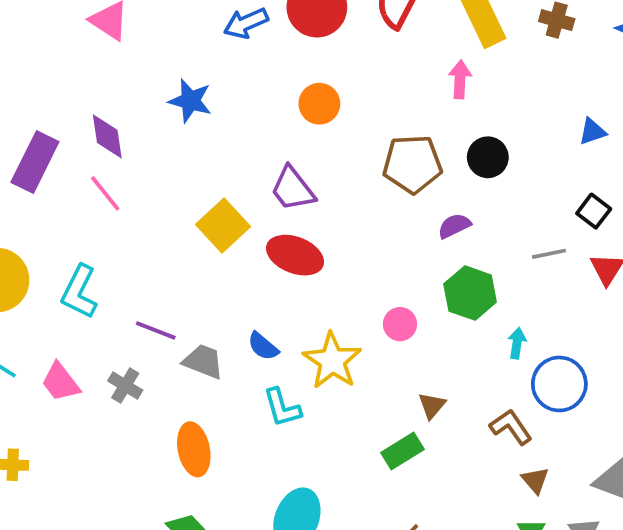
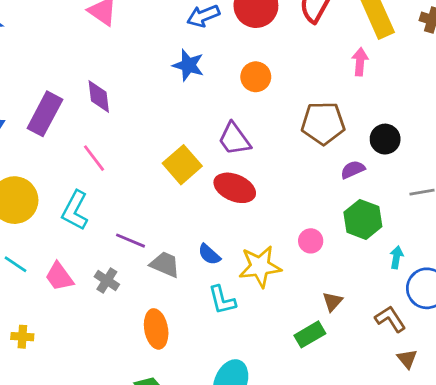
blue star: (190, 101) -> (188, 65), moved
black circle: (488, 157) -> (385, 139), moved
pink line: (105, 193) -> (94, 158), moved
yellow star: (332, 361) -> (260, 266), turned 30

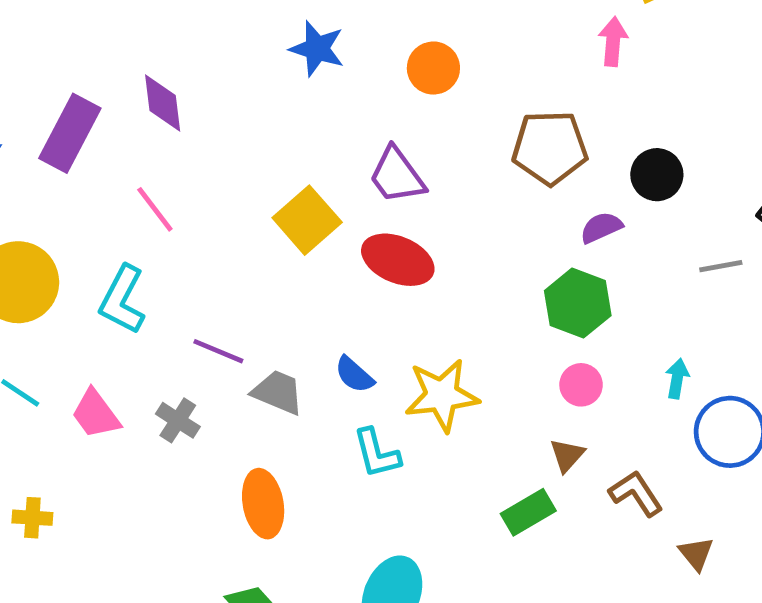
green hexagon: (363, 219) -> (578, 303), moved
pink circle: (311, 241) -> (581, 385), moved
brown L-shape: (390, 319) -> (636, 493), moved

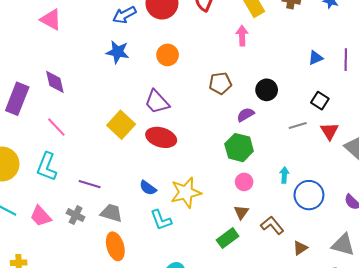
brown pentagon: (550, 148) -> (220, 83), size x0.7
gray trapezoid: (278, 392) -> (111, 213), moved
brown triangle: (696, 554) -> (300, 248), turned 42

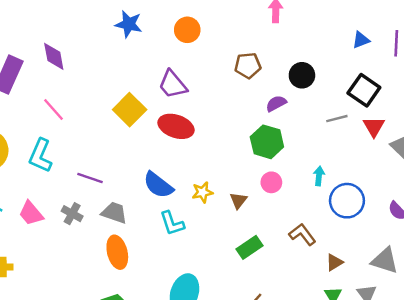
black square: (320, 101) -> (364, 90), size x1.5
blue semicircle: (148, 188) -> (158, 185), size x1.5
yellow star: (186, 193) -> (202, 192), size x0.6
brown triangle: (241, 212) -> (238, 200), moved

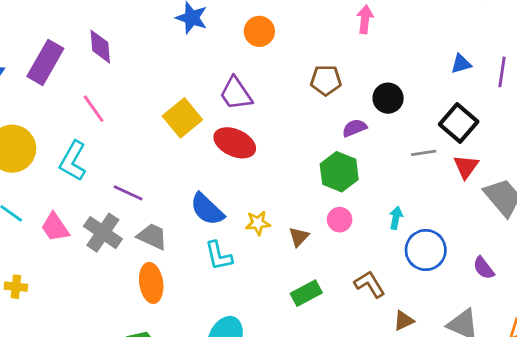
gray cross: (72, 214) -> (103, 233), size x1.5

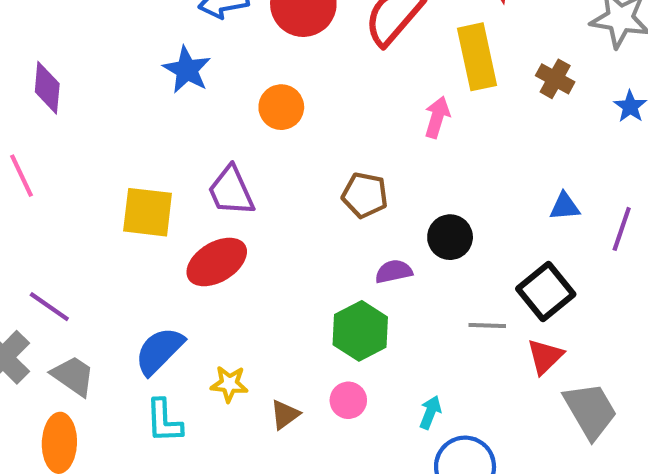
yellow square: (182, 118) -> (148, 212), turned 36
red ellipse: (235, 143) -> (217, 262), turned -66
blue semicircle: (207, 209) -> (159, 351), turned 81

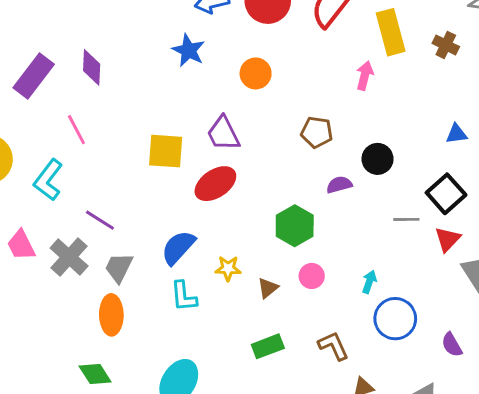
green hexagon: (360, 331) -> (295, 226), moved
gray trapezoid: (73, 376) -> (119, 268), turned -96

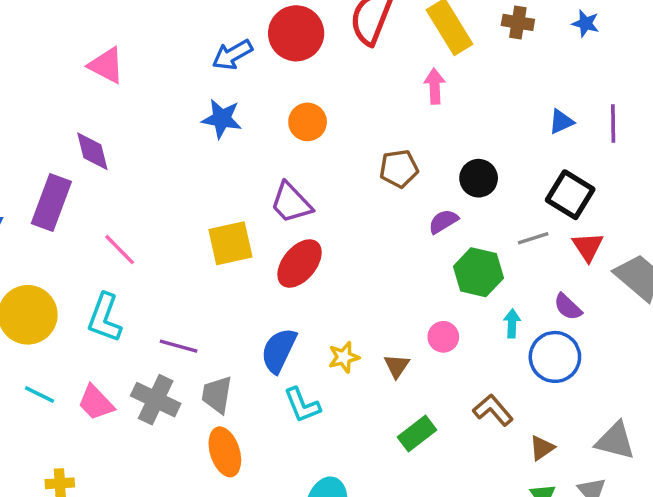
purple diamond: (92, 67) -> (92, 151), moved
green hexagon: (295, 226) -> (478, 272), moved
purple semicircle: (452, 345) -> (568, 307), moved

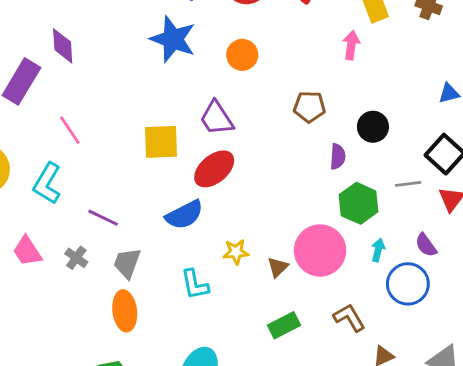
blue star: (222, 119) -> (173, 39), size x1.4
purple semicircle: (443, 221) -> (338, 157), turned 115
pink circle: (443, 337) -> (320, 250), size x2.0
blue semicircle: (279, 350) -> (184, 215), moved, turned -153
gray cross: (156, 400) -> (76, 258), size x0.6

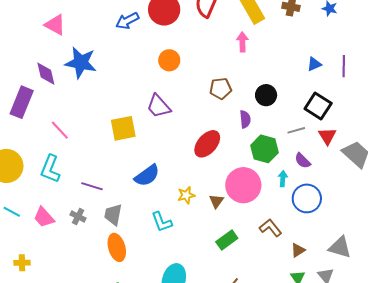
blue star: (173, 39) -> (81, 63), moved
red ellipse: (214, 169) -> (207, 144), moved
purple semicircle: (426, 245) -> (303, 161), moved

